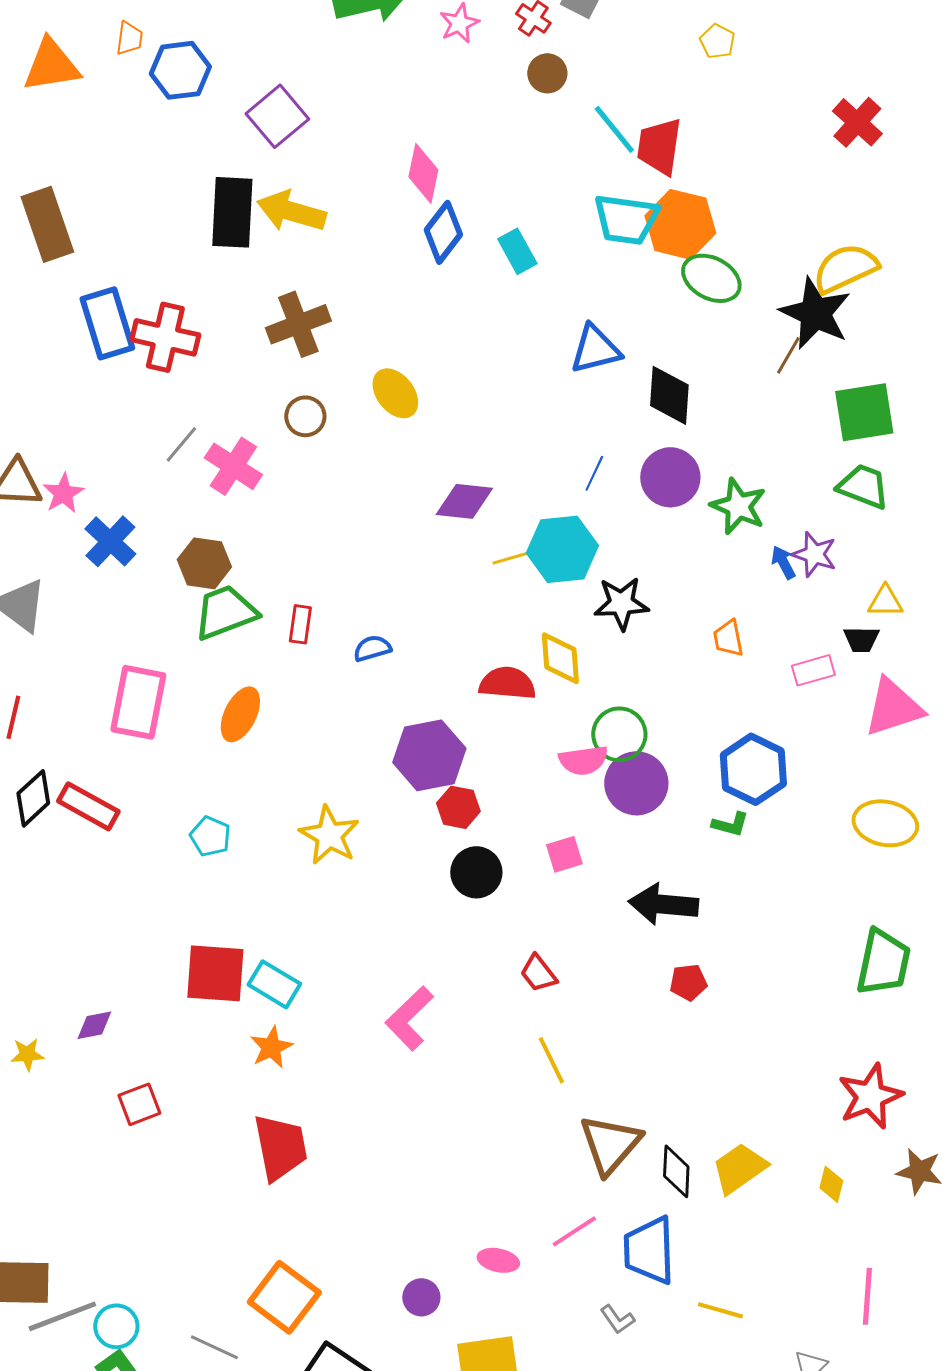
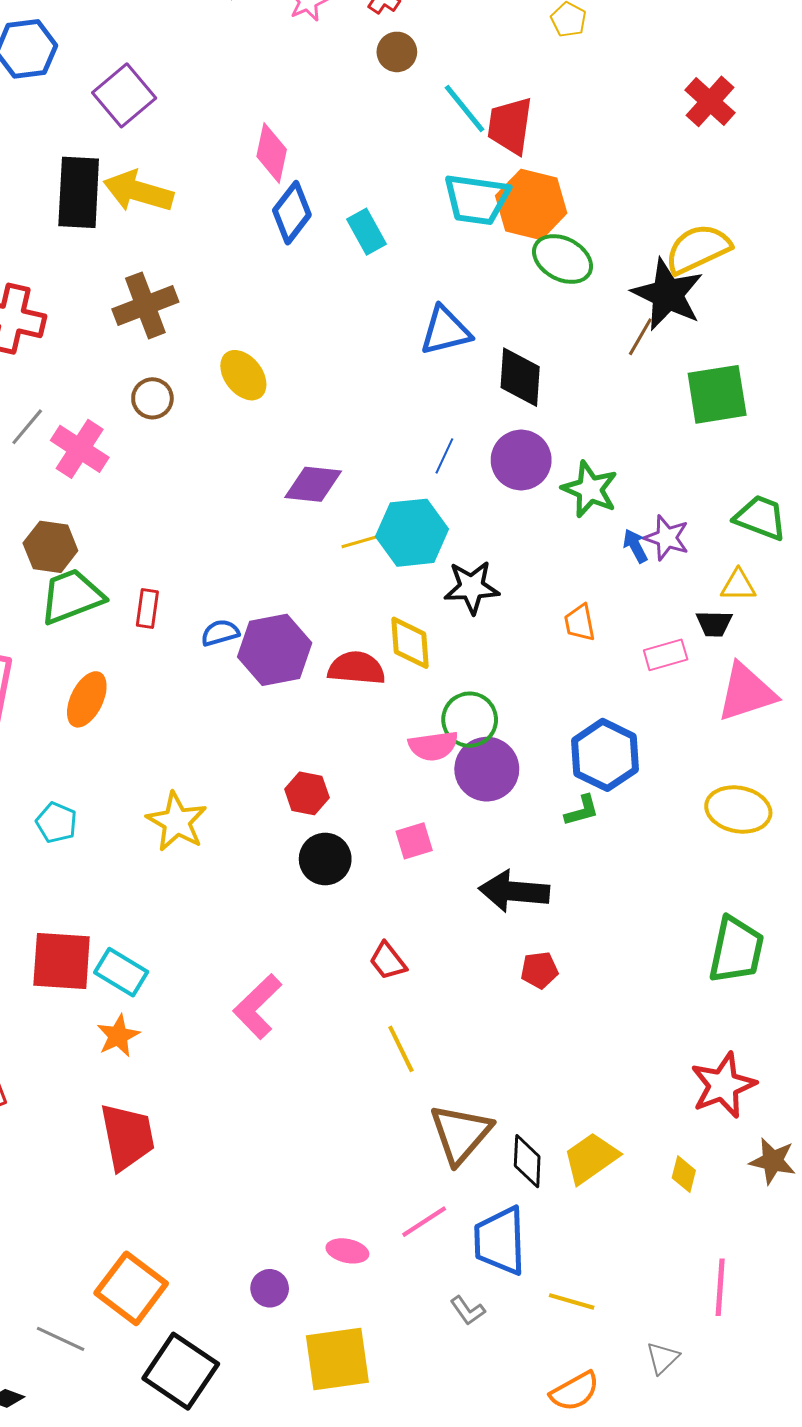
green trapezoid: (863, 486) -> (761, 518), moved
purple hexagon: (429, 755) -> (275, 650), moved
green L-shape: (730, 824) -> (582, 811), turned -30

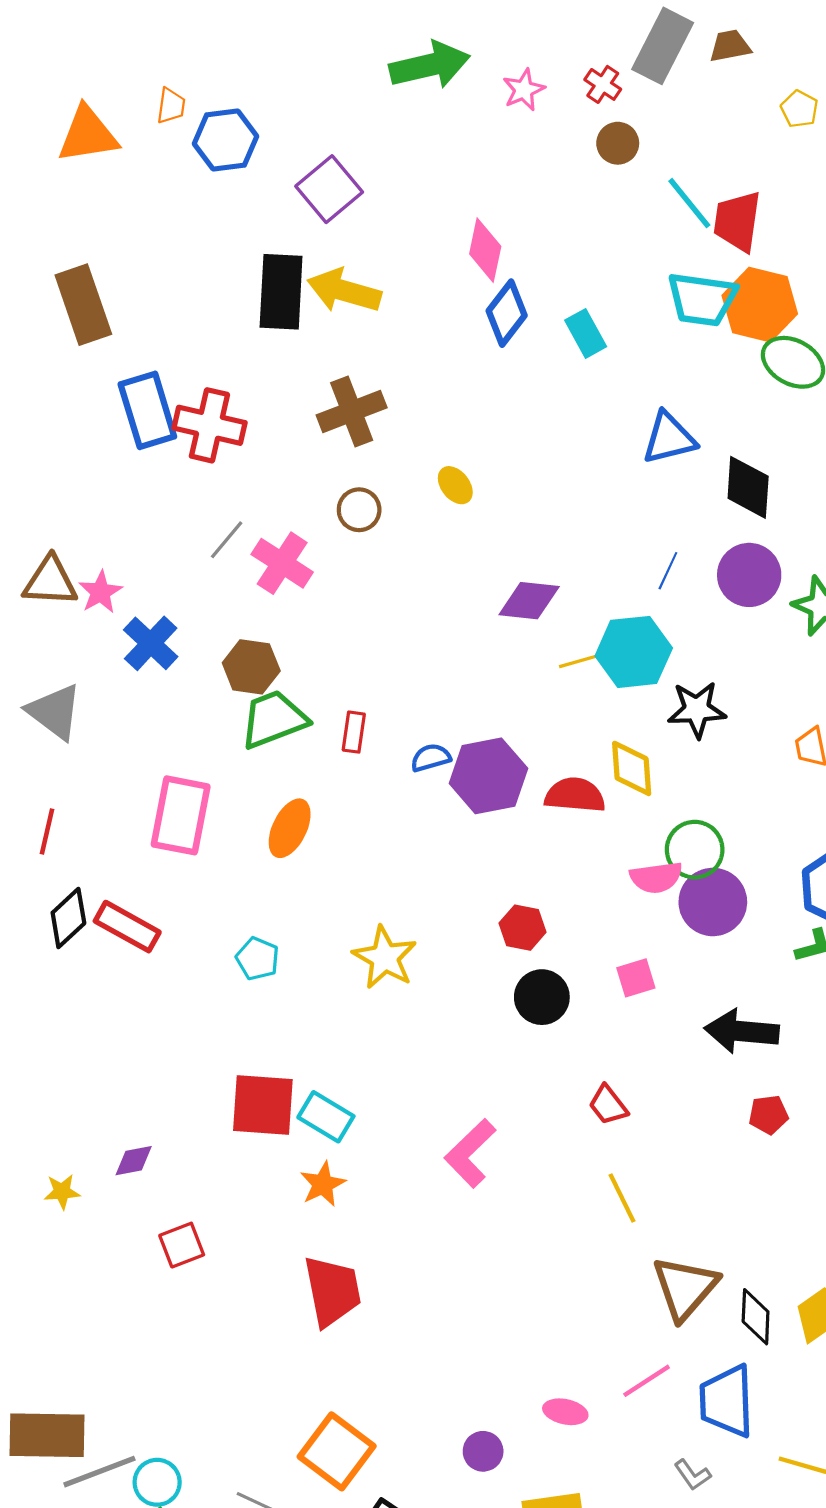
yellow ellipse: (243, 375) -> (455, 485), size x0.7

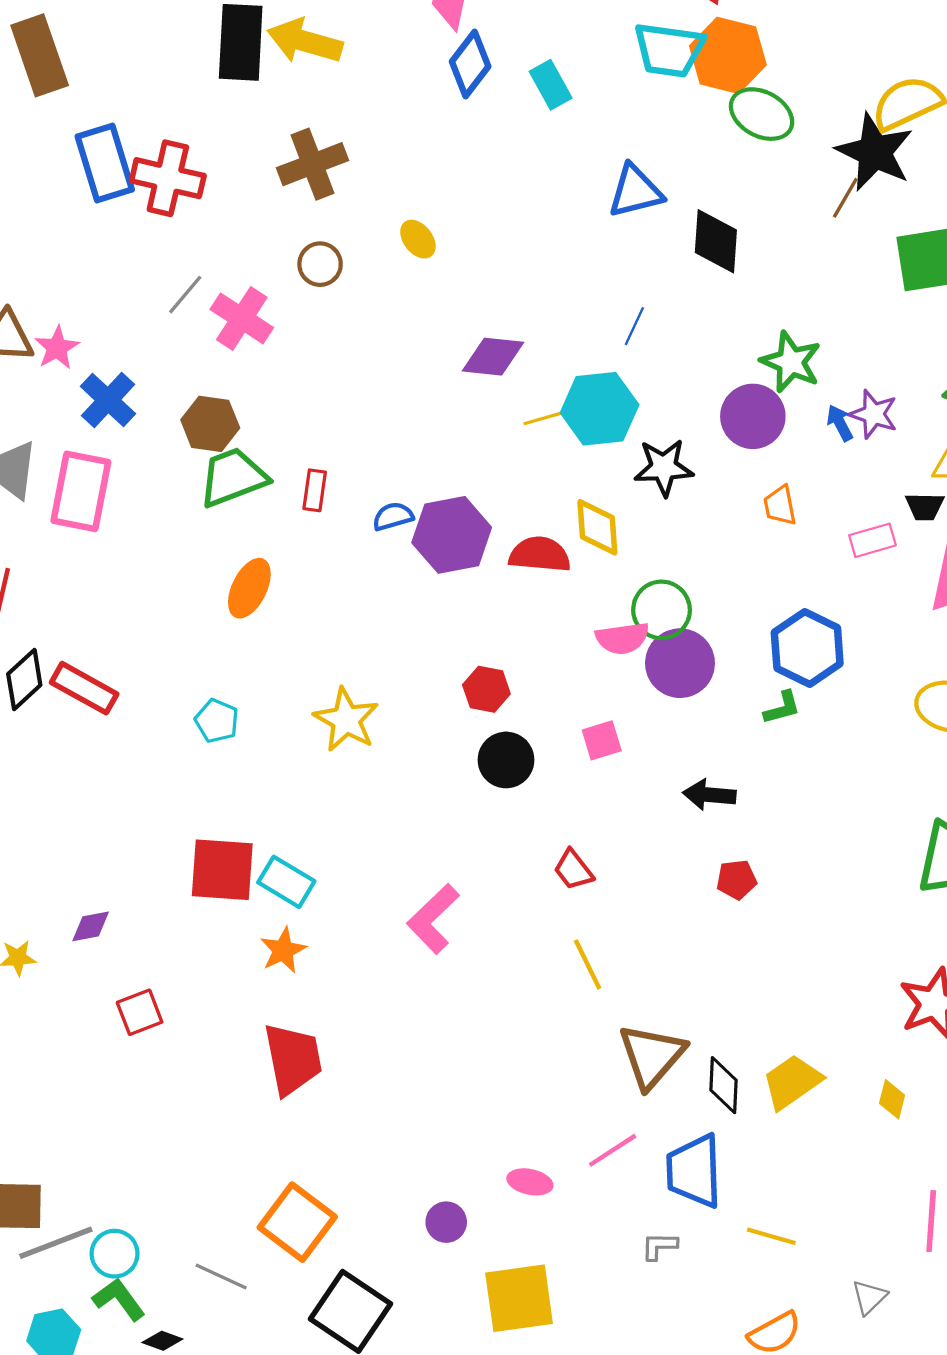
purple circle: (749, 575) -> (753, 416), moved
pink rectangle: (181, 815) -> (81, 491), moved
black arrow: (742, 1031) -> (709, 795), size x0.7
gray L-shape: (693, 1475) -> (659, 1246), turned 126

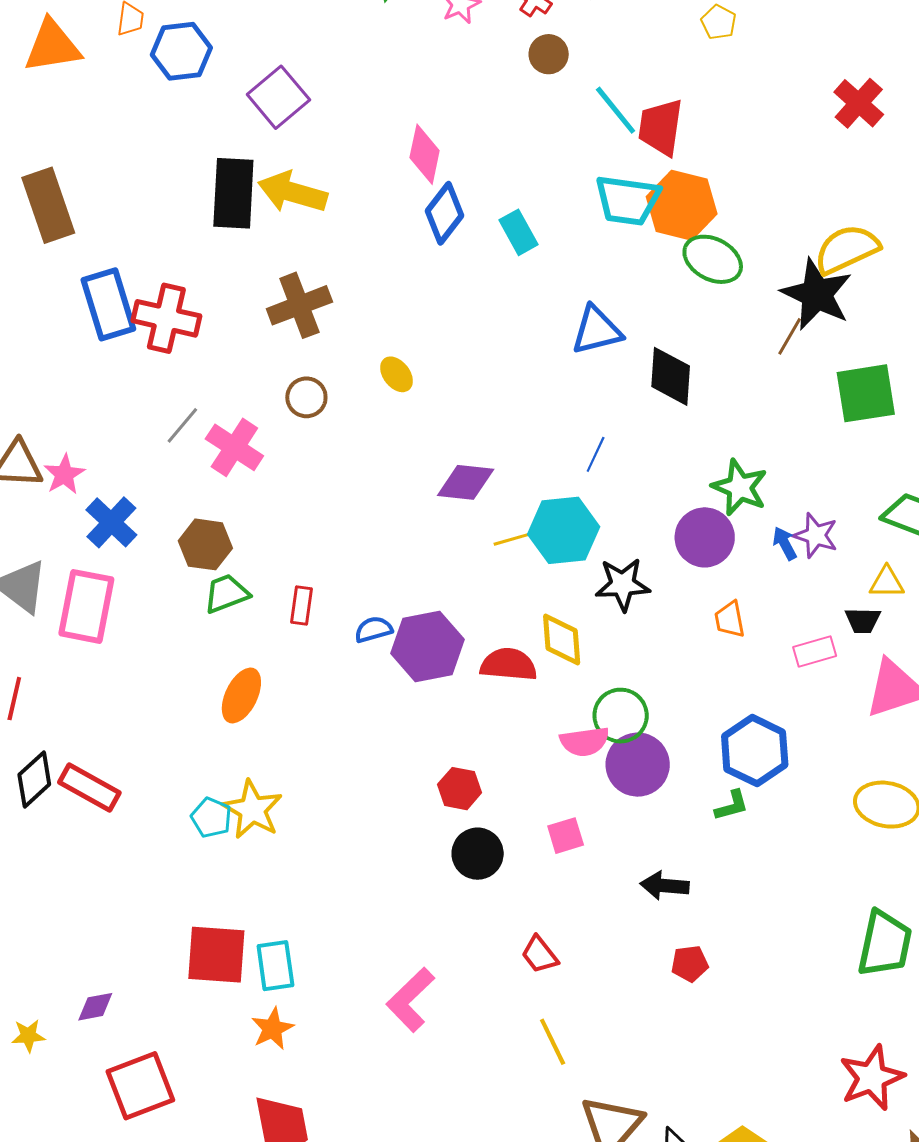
green trapezoid: (233, 477) -> (226, 593), size x0.7
yellow star: (346, 720) -> (252, 810), moved
cyan rectangle: (286, 882) -> (275, 966), turned 51
red square: (140, 1012) -> (140, 1086), size x1.6

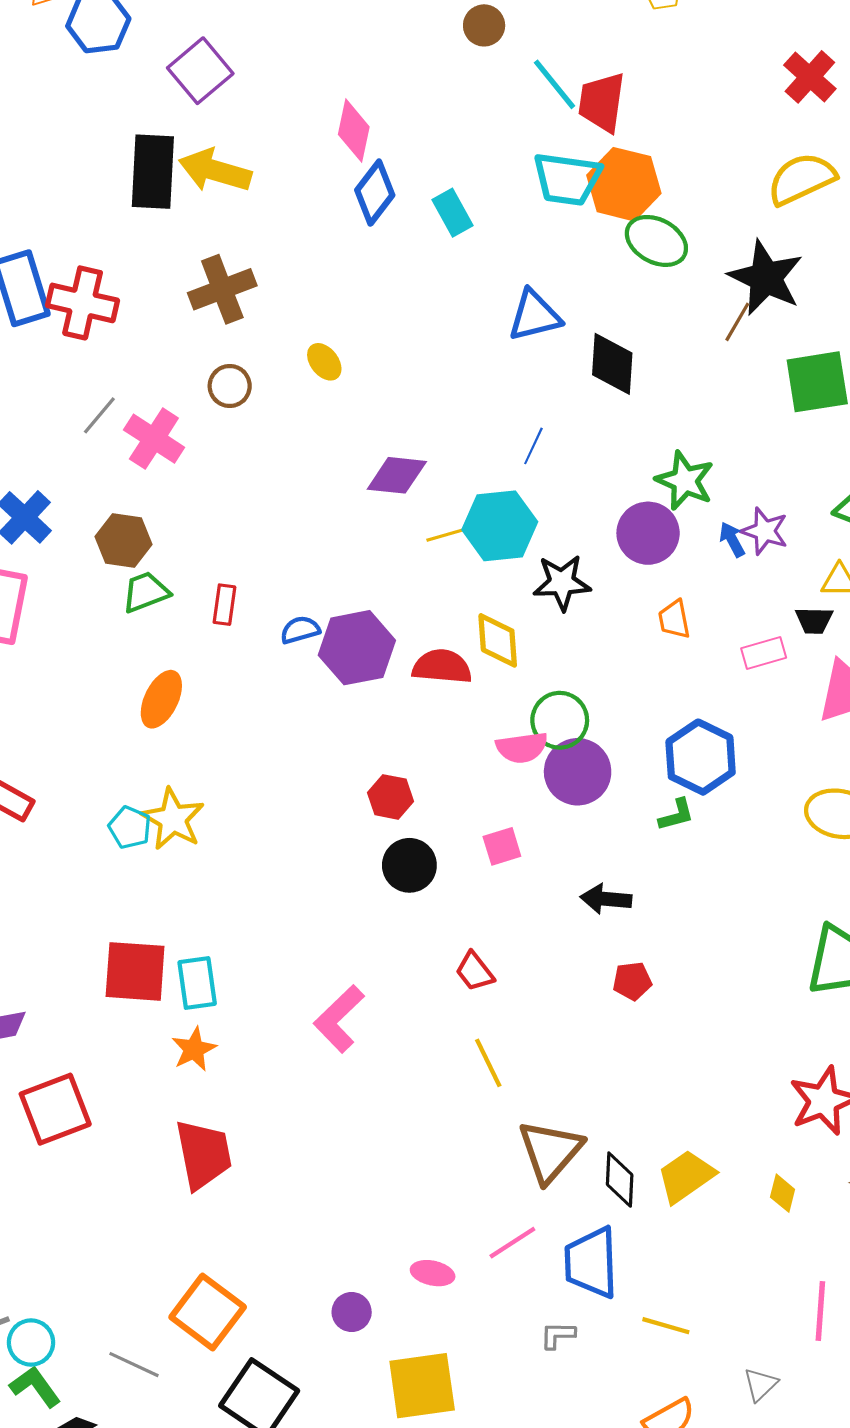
yellow semicircle: (847, 249) -> (801, 179), moved

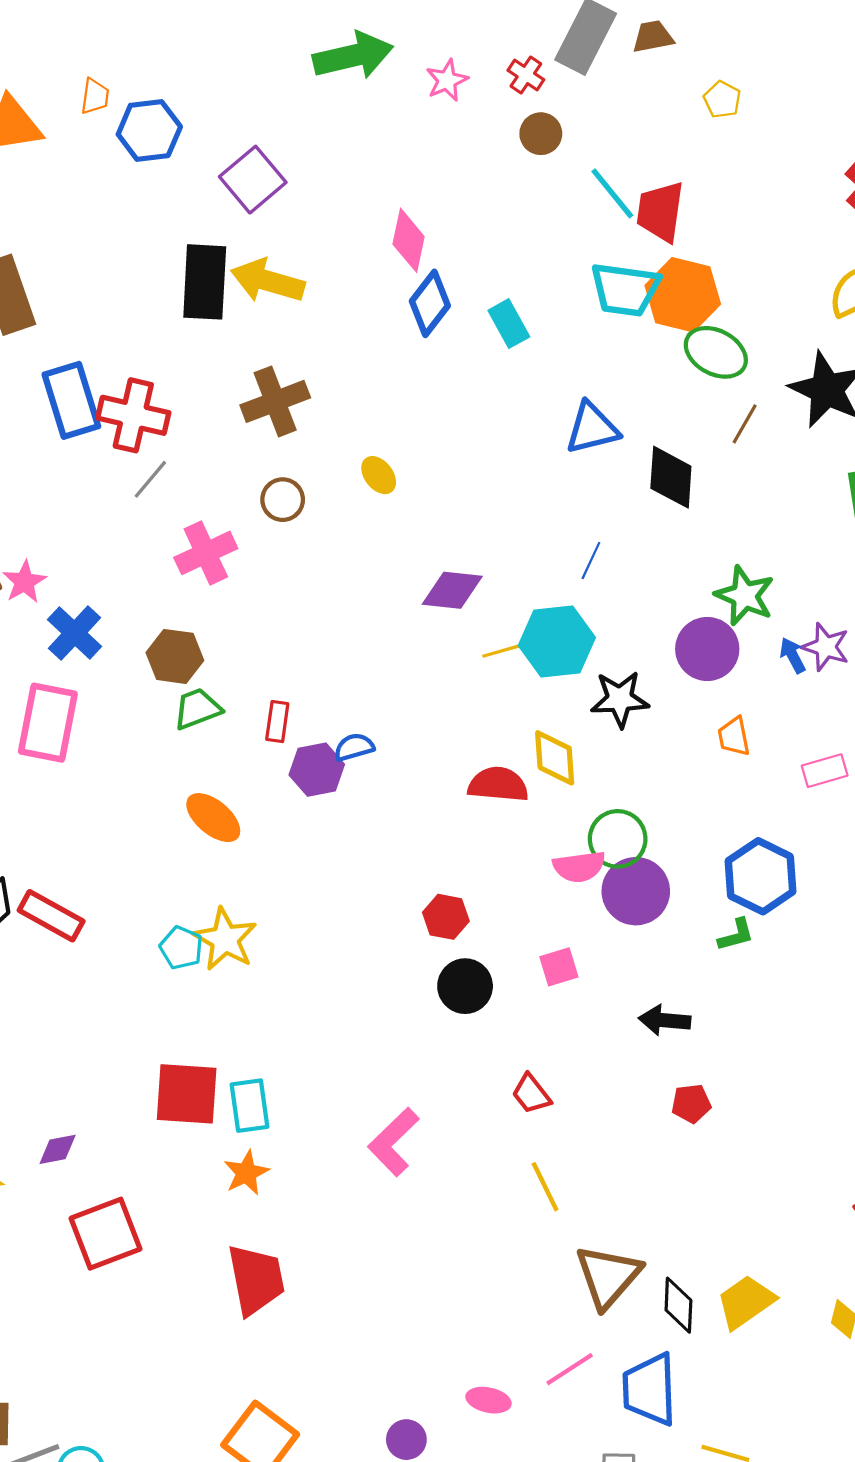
brown line: (737, 322) -> (745, 424), moved
gray line: (99, 415) -> (150, 479), moved
pink cross: (154, 439) -> (206, 553), turned 32
purple hexagon: (357, 648) -> (317, 770), moved, size x0.7
orange ellipse: (161, 699) -> (213, 818), turned -76

